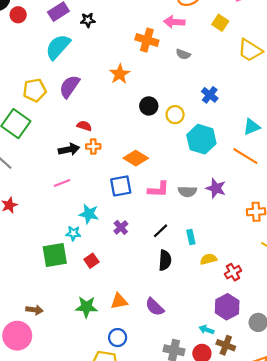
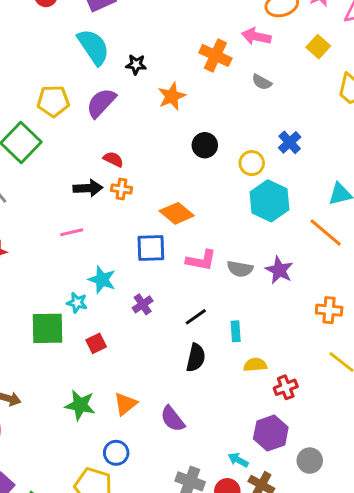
black star: (88, 20) -> (136, 65), moved
cyan semicircle: (58, 47) -> (93, 47), turned 96
yellow circle: (175, 115) -> (252, 163), moved
orange triangle: (119, 301) -> (125, 404), turned -36

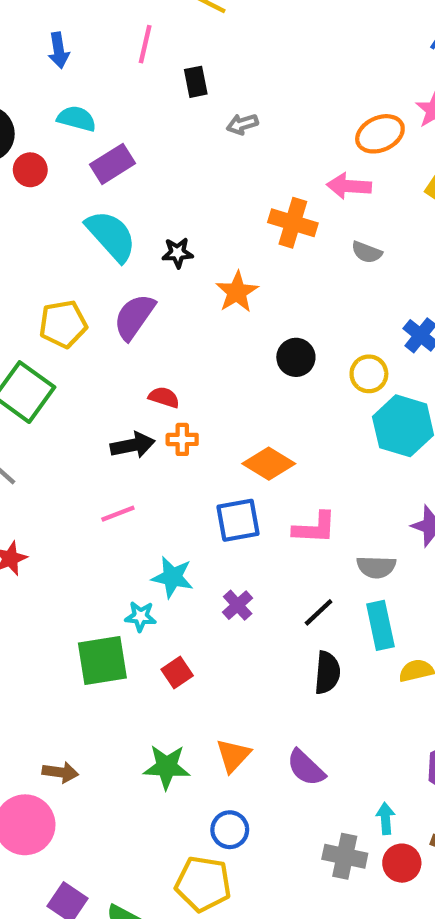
gray semicircle: (240, 269) -> (376, 567), moved
cyan rectangle: (236, 331) -> (380, 625), size x1.5
cyan arrow: (238, 460) -> (386, 819), moved, turned 66

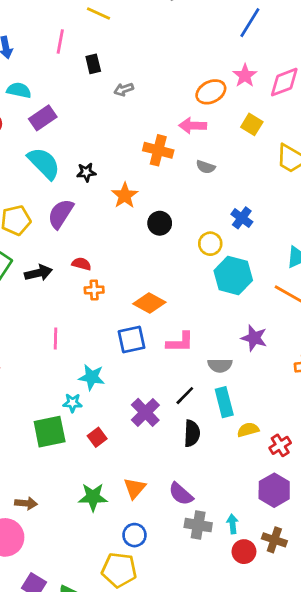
black circle: (296, 357) -> (160, 223), moved
black arrow: (133, 445) -> (38, 273), moved
pink line: (118, 514) -> (56, 339), turned -65
purple cross: (238, 605) -> (145, 412), moved, size x1.5
gray cross: (345, 856) -> (198, 525), moved

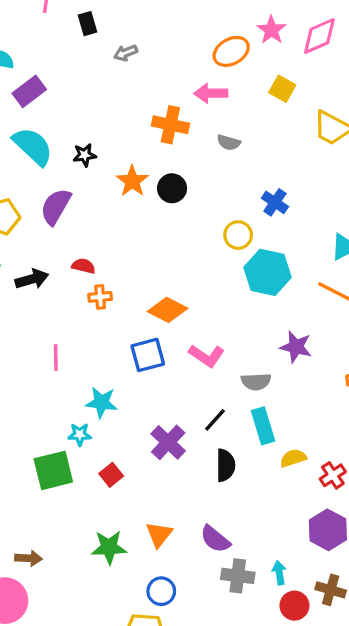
black circle: (160, 223) -> (172, 188), moved
pink L-shape: (180, 342) -> (207, 356), turned 36

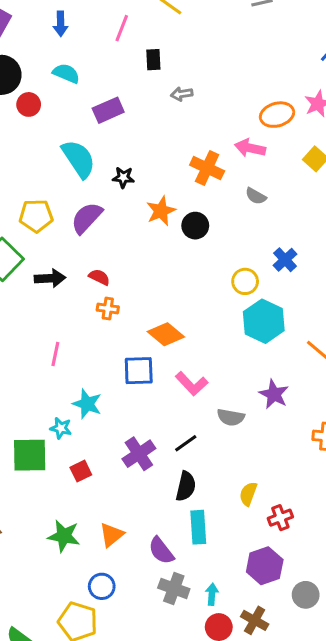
purple rectangle: (29, 91) -> (108, 110), moved
cyan rectangle: (263, 426) -> (198, 527), moved
yellow semicircle: (293, 458) -> (248, 494), turned -65

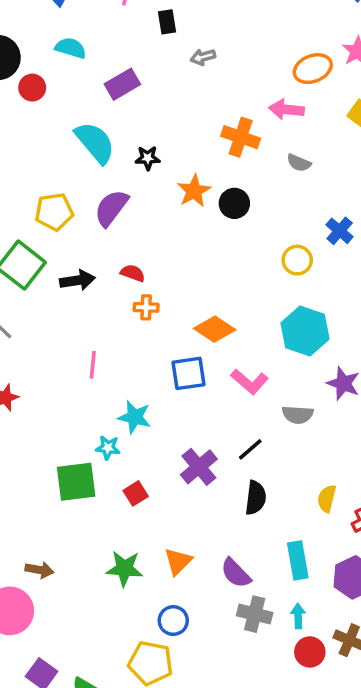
cyan hexagon: (264, 321) -> (305, 331), moved
cyan rectangle: (198, 527) -> (298, 560), moved

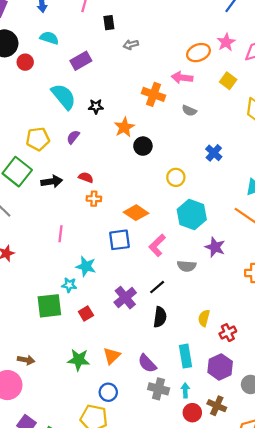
black circle: (234, 203) -> (143, 146), moved
purple semicircle: (111, 208) -> (73, 137), size x0.6
yellow circle: (297, 260) -> (176, 177), moved
pink L-shape: (250, 382) -> (157, 245), turned 95

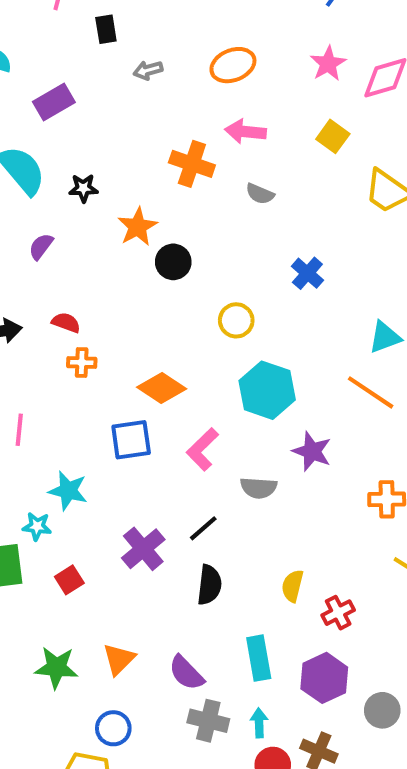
orange ellipse: (199, 53) -> (233, 65), moved

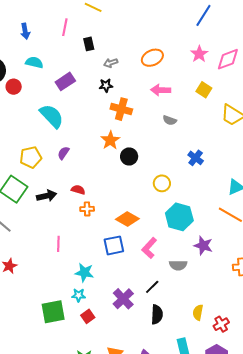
orange cross: (192, 164) -> (121, 109), moved
black star: (83, 188) -> (106, 85), moved
cyan star: (37, 526) -> (79, 295), moved

